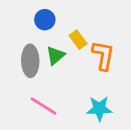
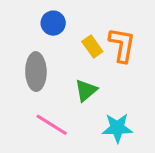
green triangle: (55, 55) -> (86, 90), moved
orange L-shape: (103, 55) -> (122, 45), moved

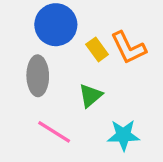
blue circle: (53, 23) -> (56, 25), size x1.6
orange L-shape: (122, 45) -> (128, 48), turned 144

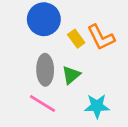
gray ellipse: (38, 76) -> (45, 70), moved

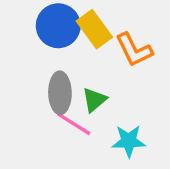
yellow rectangle: (76, 39) -> (94, 29), moved, size x1.5
pink line: (43, 103) -> (74, 124), moved

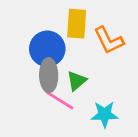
blue circle: (58, 26) -> (47, 49), moved
yellow rectangle: (94, 29) -> (77, 24), turned 40

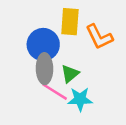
cyan star: (105, 114) -> (80, 99), moved

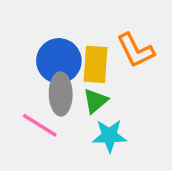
yellow rectangle: (70, 22) -> (95, 64), moved
pink line: (55, 92) -> (40, 125), moved

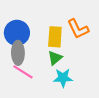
blue circle: (59, 61) -> (17, 33), moved
gray ellipse: (61, 94) -> (18, 53), moved

